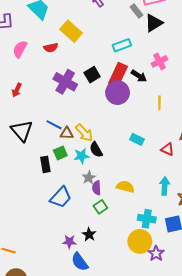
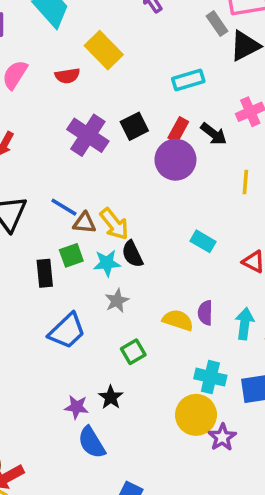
red rectangle: (118, 75) -> (178, 130), size x0.6
purple semicircle: (97, 188) -> (205, 313), moved

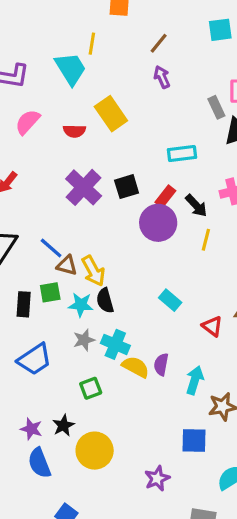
yellow line: (245, 182) -> (206, 240), moved
cyan cross: (210, 377) -> (115, 344), moved
yellow circle: (196, 415) -> (95, 451), moved

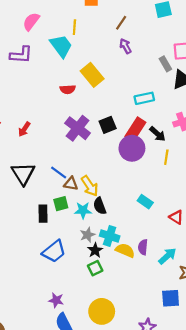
pink semicircle: (28, 122) -> (31, 22), moved
red rectangle: (165, 196) -> (135, 129), size x1.5
cyan arrow: (195, 380) -> (167, 256), turned 36
black star: (63, 425) -> (95, 250), moved

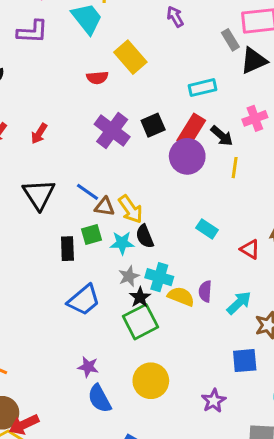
green square: (95, 268) -> (140, 322), size x1.6

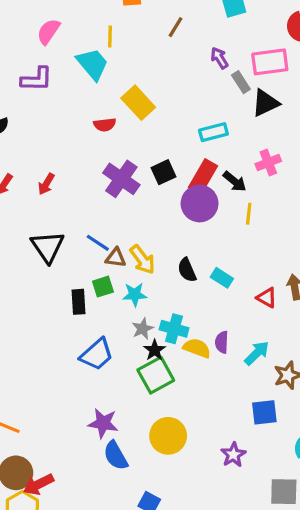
purple arrow: (175, 17) -> (219, 58), moved
black semicircle: (145, 236) -> (187, 270), moved
purple star: (88, 367) -> (103, 423), size x1.4

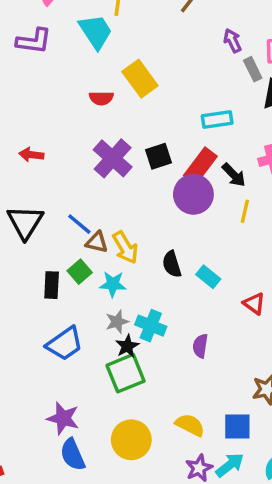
red arrow: (46, 184) -> (31, 155), turned 60
green square: (103, 287) -> (80, 272), turned -30
yellow semicircle: (197, 348) -> (190, 425), moved
cyan arrow: (257, 353) -> (230, 465), moved

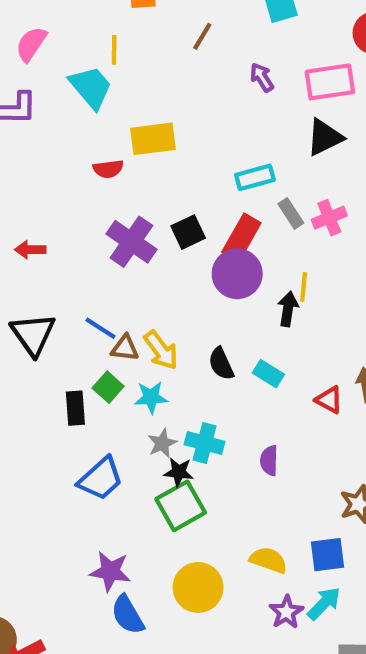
gray rectangle: (253, 69) -> (291, 213), moved
yellow rectangle: (140, 79) -> (153, 139), turned -54
black arrow: (234, 175) -> (288, 309), moved, turned -120
black star: (127, 346) -> (179, 472), turned -30

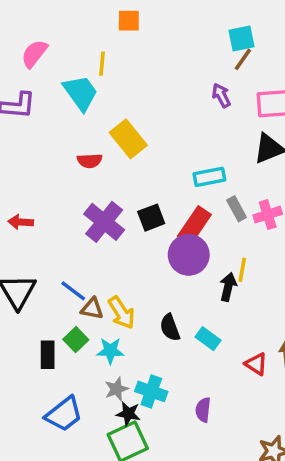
brown line: (202, 36) -> (243, 59), moved
yellow rectangle: (153, 139) -> (128, 139), turned 54

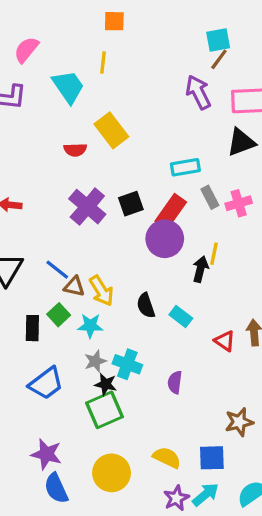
yellow line: (102, 64) -> (103, 62), moved
purple arrow: (221, 95) -> (198, 92), size x1.5

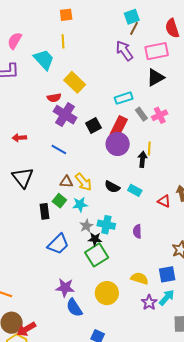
purple cross: (87, 207) -> (65, 115), moved
blue line: (57, 270) -> (59, 149), moved
black semicircle: (146, 305) -> (112, 187), turned -35

